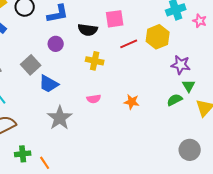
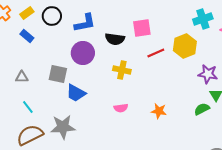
purple circle: (56, 44) -> (83, 53), size x1.5
gray square: (31, 65) -> (58, 74), turned -36
gray star: (60, 118) -> (63, 127), moved, turned 30

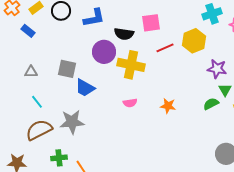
blue rectangle: (27, 36) -> (28, 31), moved
purple circle: (83, 53) -> (104, 52), moved
yellow cross: (122, 70) -> (131, 65), size x1.5

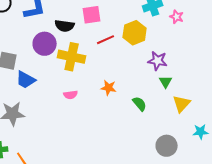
green semicircle: (211, 104) -> (140, 104), moved, turned 77
orange star: (168, 106) -> (109, 88), moved

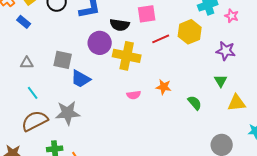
purple star: (158, 61) -> (226, 51), moved
pink semicircle: (71, 95) -> (134, 95), moved
yellow triangle: (182, 104) -> (237, 103), turned 42

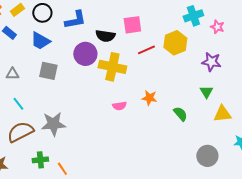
blue trapezoid: (81, 79) -> (40, 41), moved

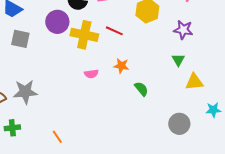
red line: (146, 50) -> (114, 31), moved, turned 48
green semicircle: (180, 114) -> (141, 89), moved
orange line: (62, 169) -> (57, 137), moved

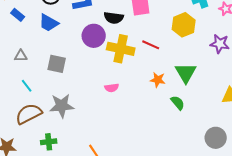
gray square: (20, 39) -> (57, 64), moved
green triangle: (178, 60) -> (186, 73), moved, size x1.6
pink semicircle: (91, 74) -> (112, 88), moved

